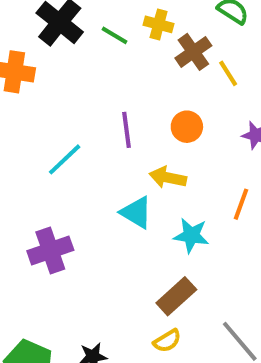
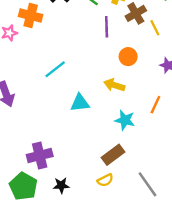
purple line: (126, 130) -> (107, 27), moved
cyan triangle: (136, 212) -> (80, 103), moved, turned -42
purple cross: (50, 251) -> (40, 156), moved

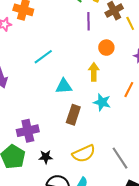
yellow arrow: (114, 85) -> (94, 72), turned 72
brown rectangle: (113, 155) -> (73, 115), moved, turned -36
yellow semicircle: (105, 180) -> (84, 153), size x1.6

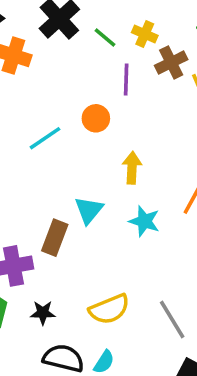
orange circle: (106, 48) -> (96, 118), moved
cyan triangle: (64, 86) -> (89, 210), moved, turned -48
brown rectangle: (73, 115) -> (55, 238), moved

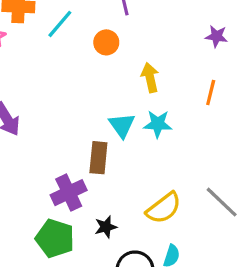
cyan line: (45, 138) -> (60, 24), moved
cyan star: (144, 221) -> (158, 124), moved

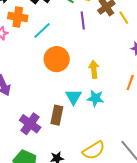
orange circle: (106, 42) -> (57, 59), moved, size x1.6
purple cross: (69, 193) -> (30, 124), moved, turned -35

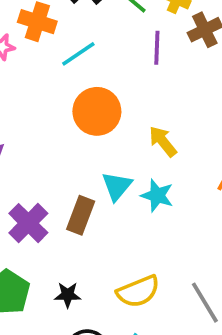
yellow arrow: (94, 69) -> (163, 141), turned -42

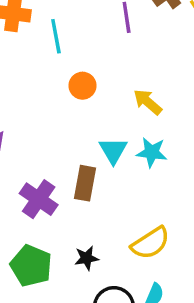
cyan line: (78, 54) -> (56, 36), turned -56
orange circle: (97, 111) -> (82, 86), size x0.6

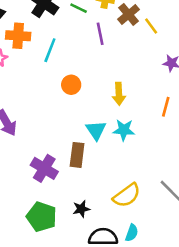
cyan line: (56, 36) -> (50, 50), turned 35
yellow arrow: (148, 102) -> (119, 94), turned -130

